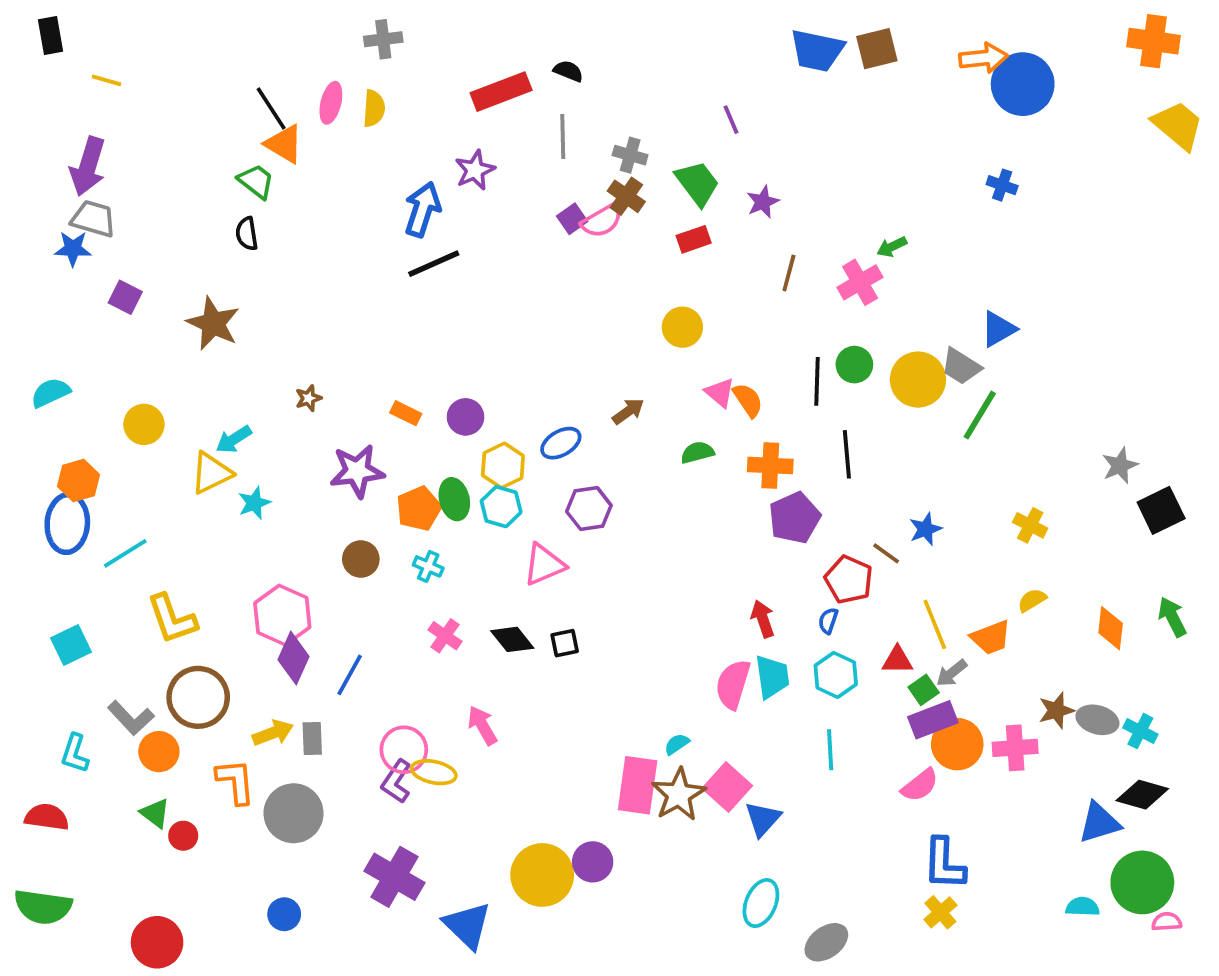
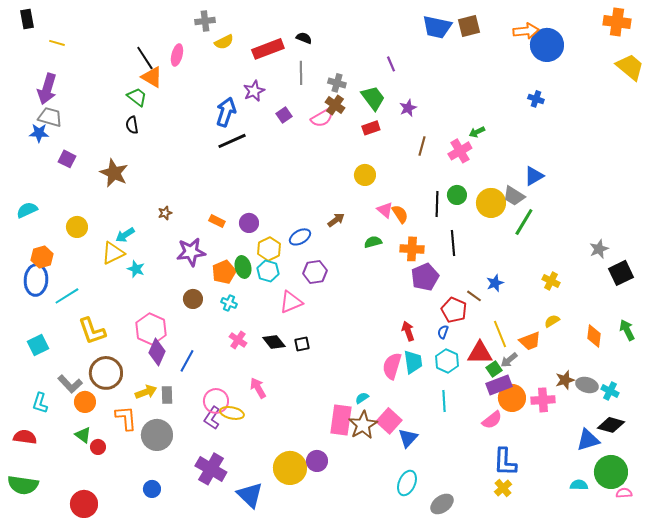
yellow semicircle: (374, 108) -> (224, 42), moved, turned 60
purple square: (572, 219) -> (284, 115), moved
cyan star: (254, 503) -> (136, 269), turned -30
red triangle: (897, 660) -> (480, 353), size x1.5

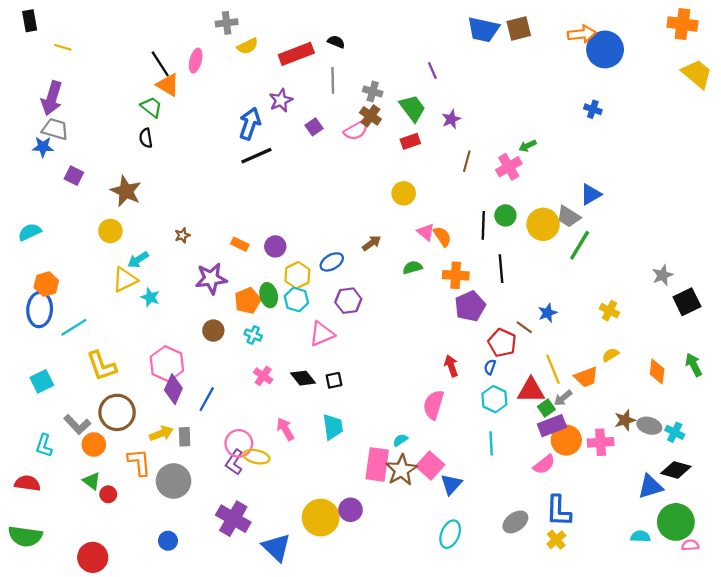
yellow circle: (77, 227) -> (110, 231), moved
cyan trapezoid: (413, 362) -> (333, 427), moved
gray ellipse: (442, 504) -> (515, 522), moved

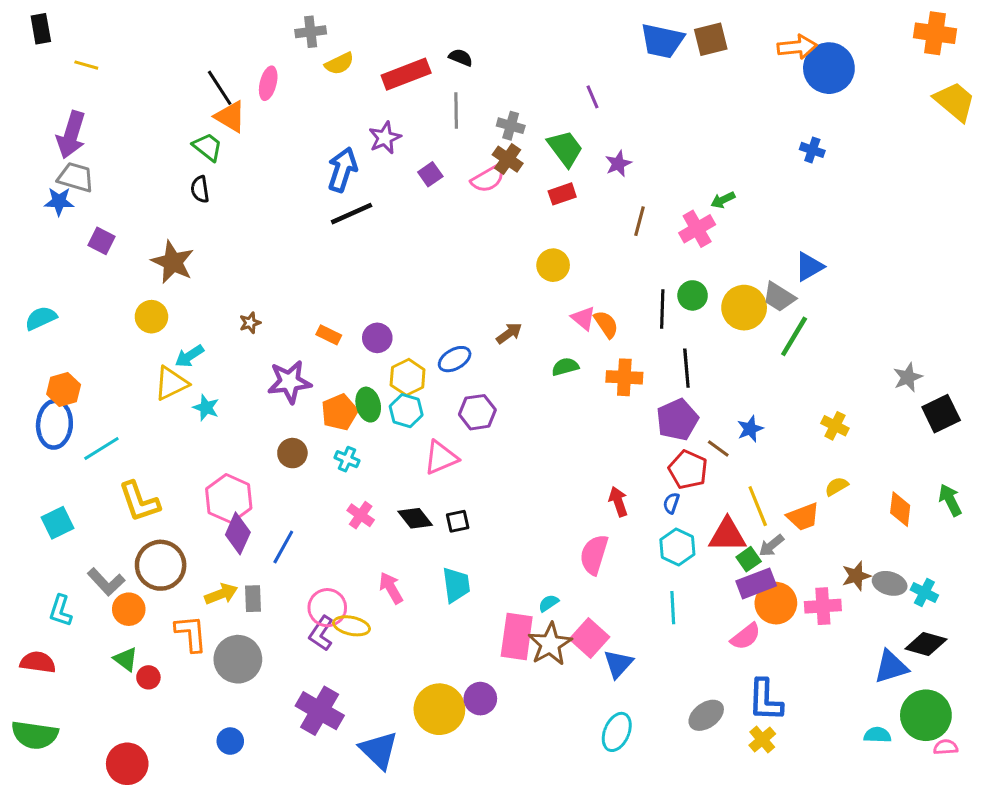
purple pentagon: (470, 306) -> (677, 420), moved

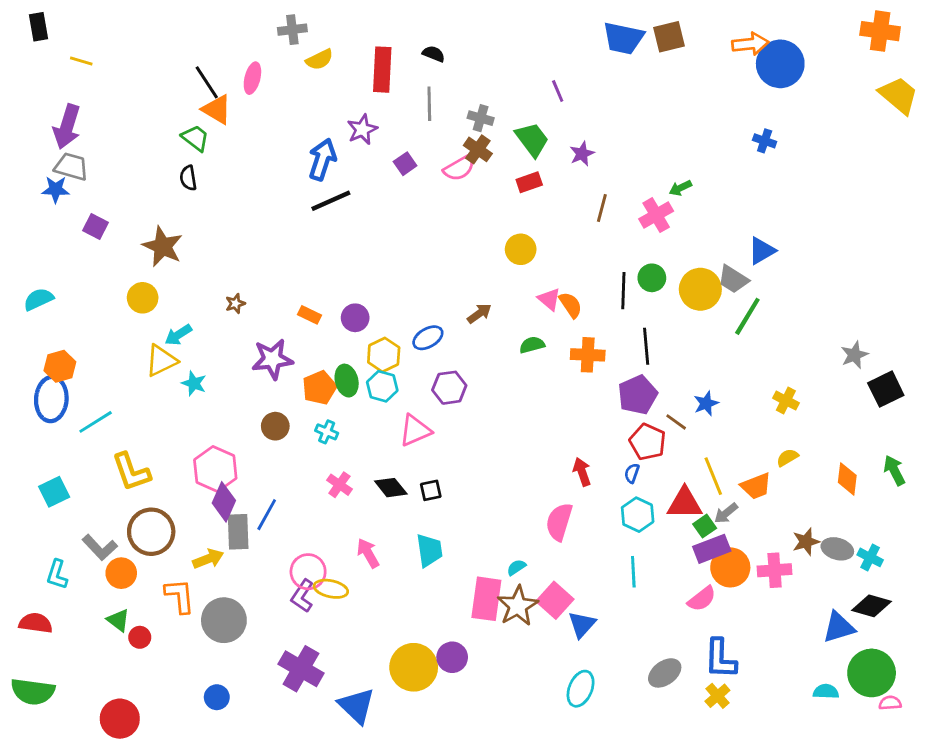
red rectangle: (406, 74) -> (382, 70), turned -66
gray rectangle: (253, 599) -> (238, 532), moved, size x1.4

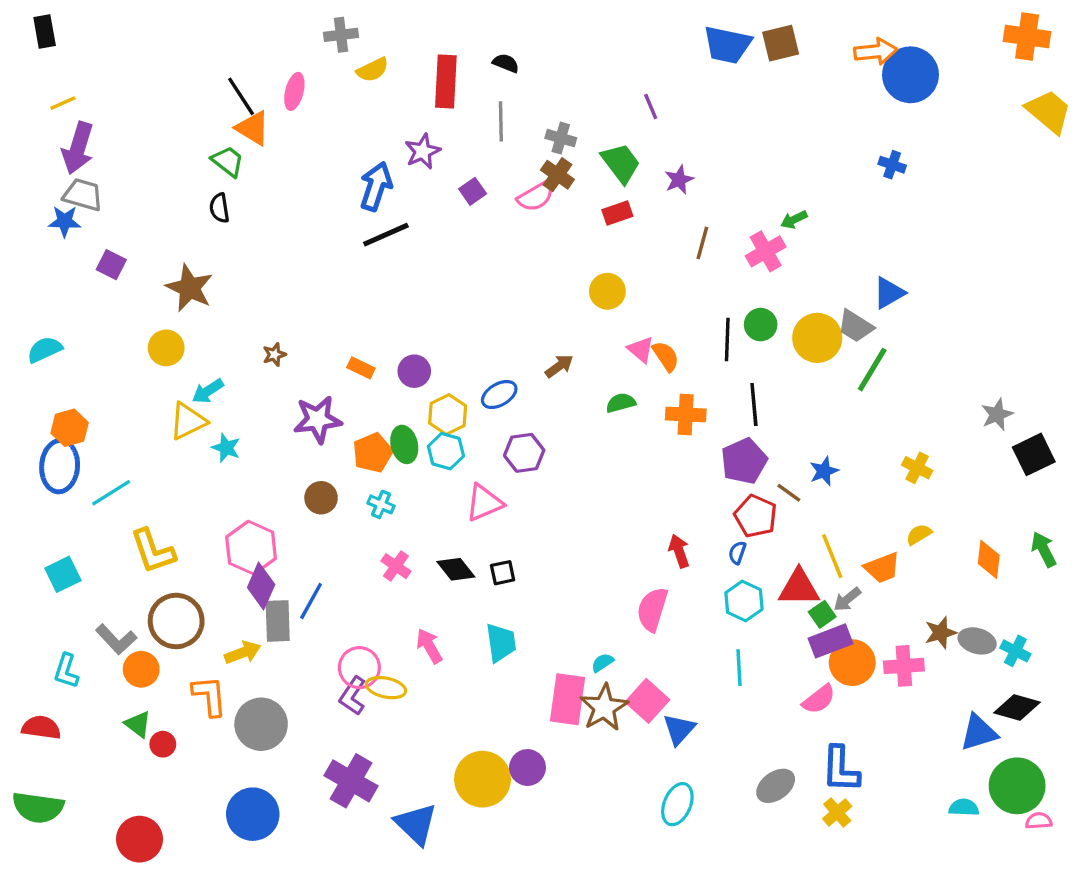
yellow line: (81, 61) -> (63, 103), moved, turned -40
blue circle: (217, 697) -> (253, 814), size x1.8

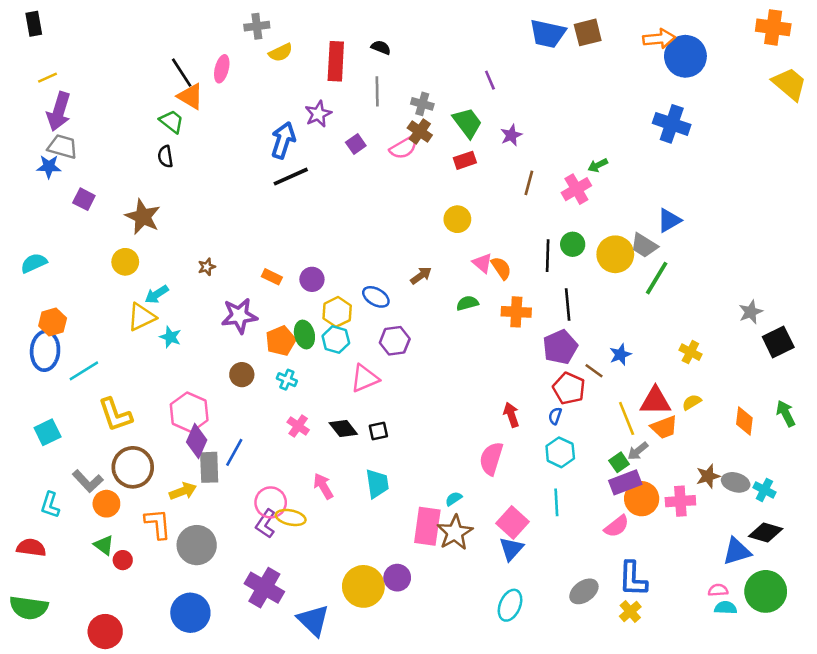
blue cross: (892, 165) -> (672, 124), size x1.8
blue ellipse: (499, 395) -> (376, 297), turned 60
red triangle: (799, 588) -> (655, 401), moved
pink square: (647, 701) -> (513, 522), moved
pink semicircle: (1039, 821) -> (718, 590), moved

